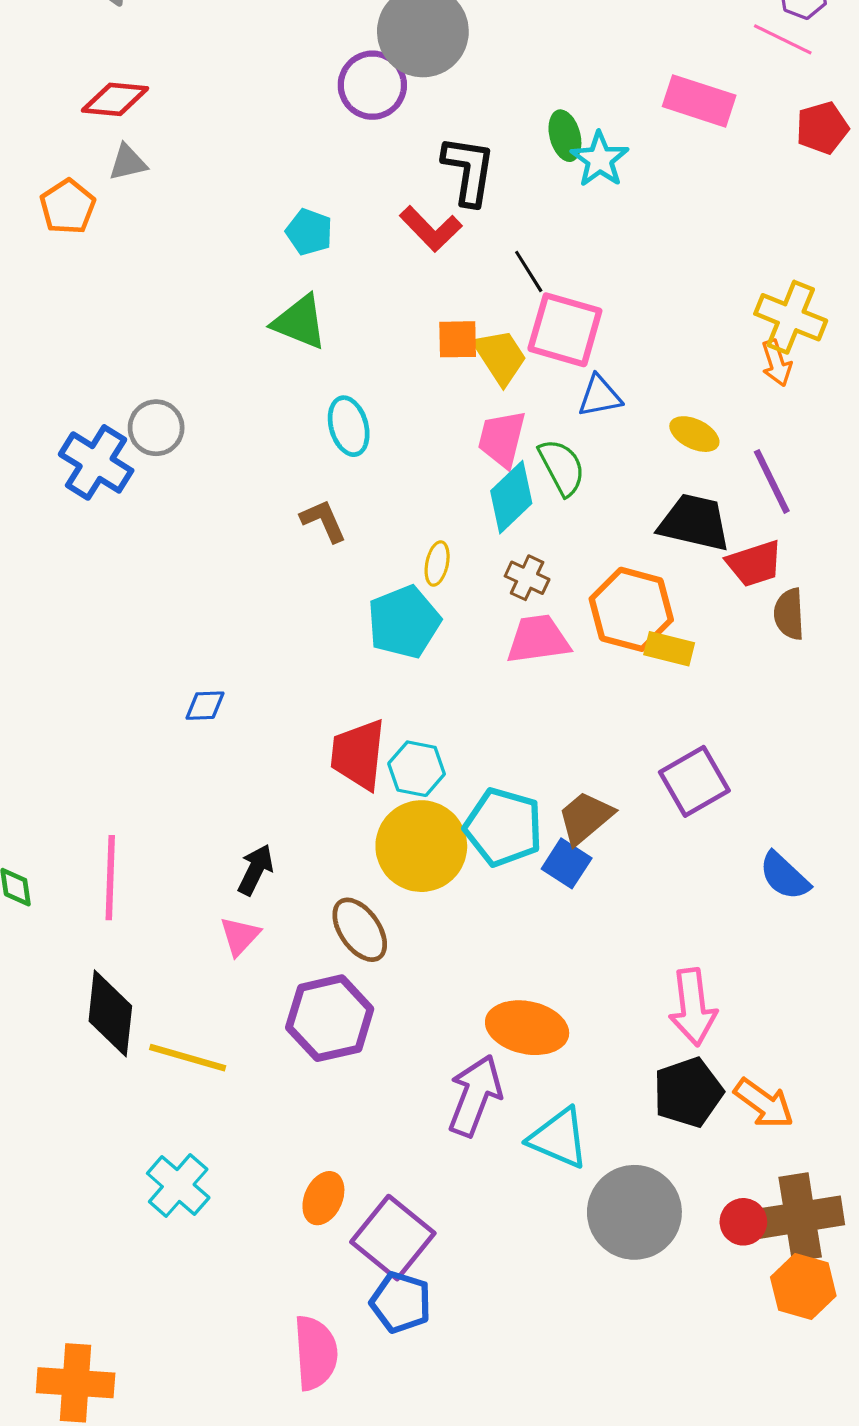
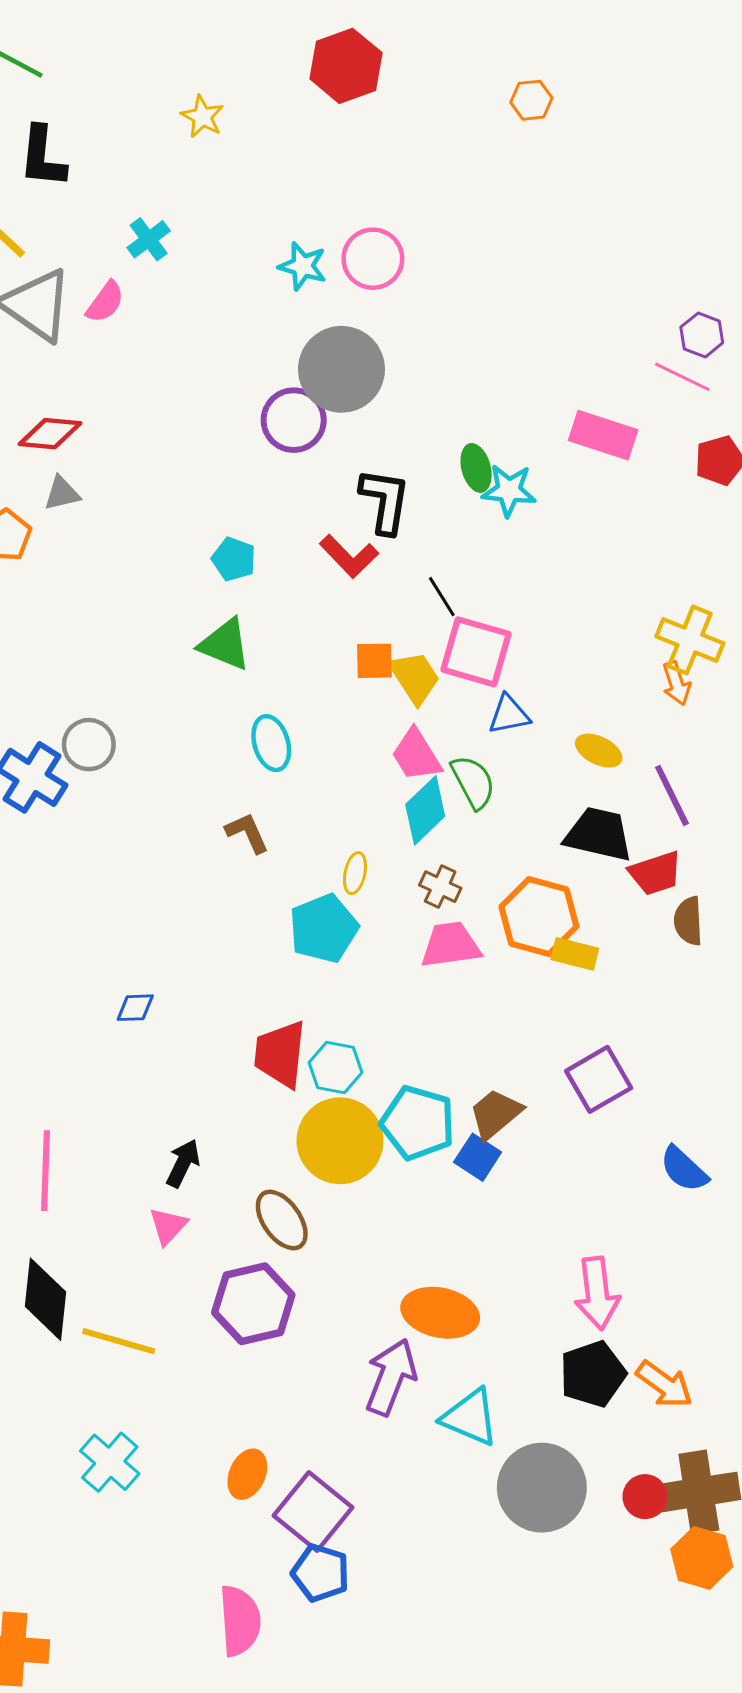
cyan star: (600, 159) -> (509, 490), turned -30
pink trapezoid: (502, 439) -> (416, 755), turned -46

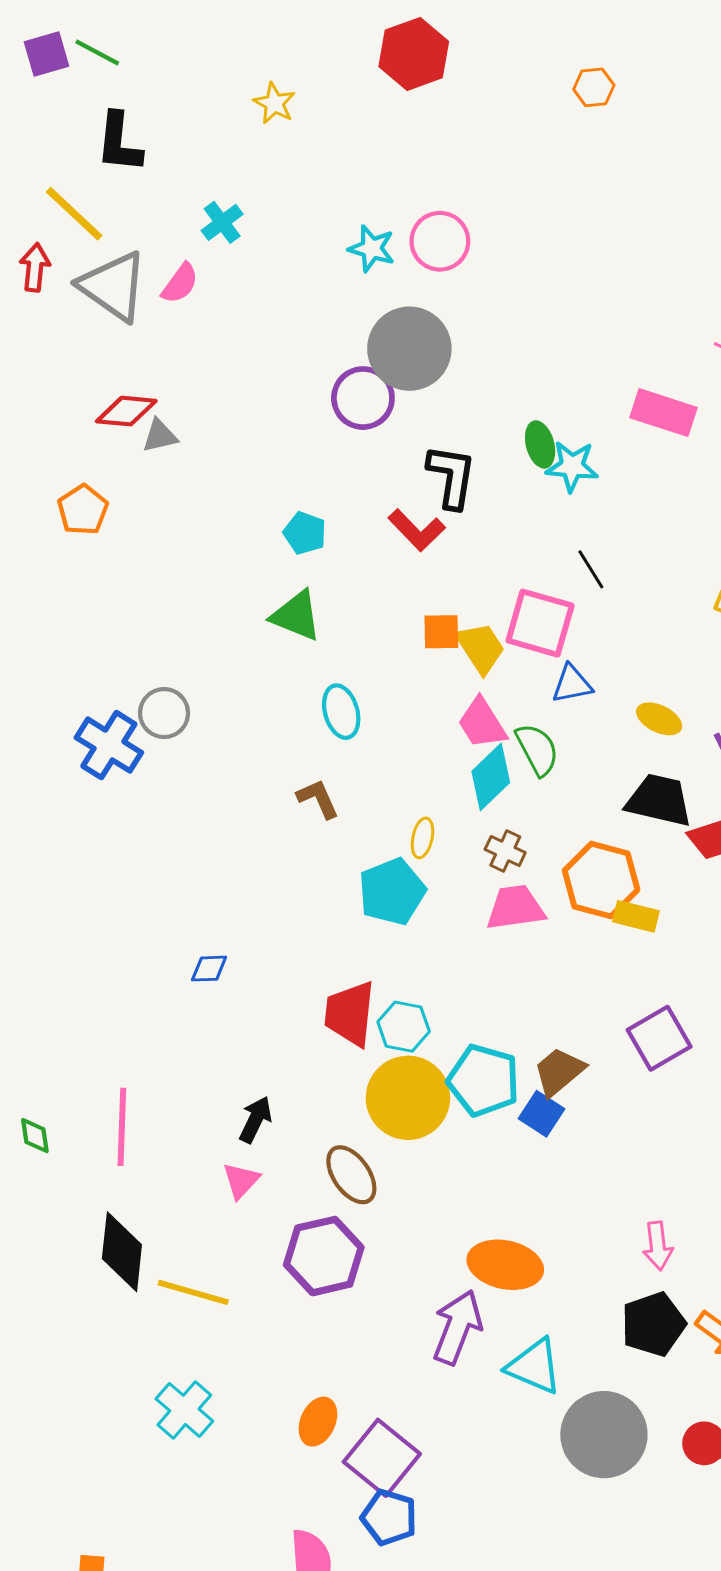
gray triangle: (62, 493) -> (160, 436), moved
black line: (442, 597) -> (591, 569), moved
pink arrow: (597, 1293) -> (658, 1246), size x0.7

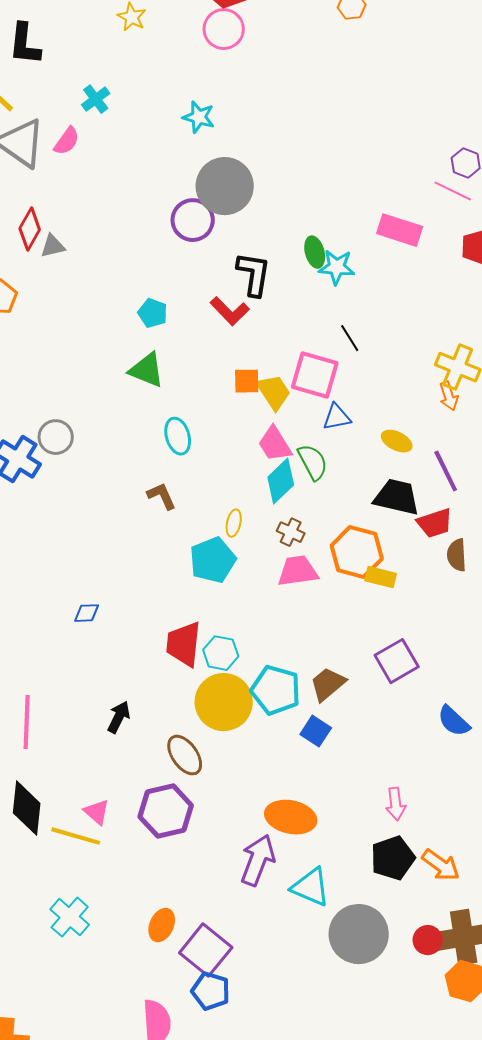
pink circle: (440, 241) -> (224, 29), moved
red diamond: (126, 411) -> (30, 229), turned -66
blue square: (542, 1114) -> (316, 731), moved
pink triangle: (241, 1181) -> (97, 812), moved, turned -32

